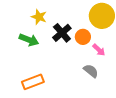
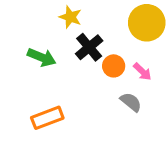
yellow star: (39, 17) -> (70, 17), moved
orange circle: (83, 37) -> (114, 66), moved

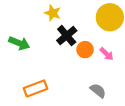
green arrow: (42, 57) -> (19, 43), moved
gray semicircle: (131, 102) -> (98, 91), moved

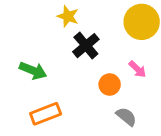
green arrow: (19, 43) -> (33, 71), moved
orange circle: (85, 50) -> (110, 85), moved

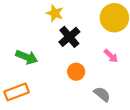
orange circle: (110, 85) -> (76, 72), moved
orange rectangle: (46, 114) -> (17, 92), moved

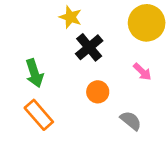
green arrow: (27, 57) -> (34, 73), turned 50
orange rectangle: (17, 92) -> (39, 115), moved, turned 70

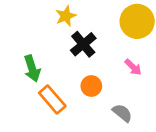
yellow star: (70, 17) -> (66, 16), turned 30
orange rectangle: (39, 115) -> (52, 99), moved

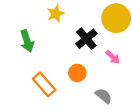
black cross: (83, 44) -> (86, 39), moved
green arrow: (32, 69) -> (27, 41), moved

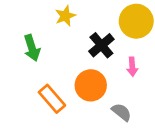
pink arrow: (113, 57) -> (132, 67), turned 42
orange circle: (77, 73) -> (91, 85), size x1.5

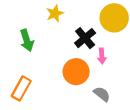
pink arrow: (132, 67) -> (102, 56), moved
orange rectangle: (52, 99) -> (21, 88), moved, turned 70

